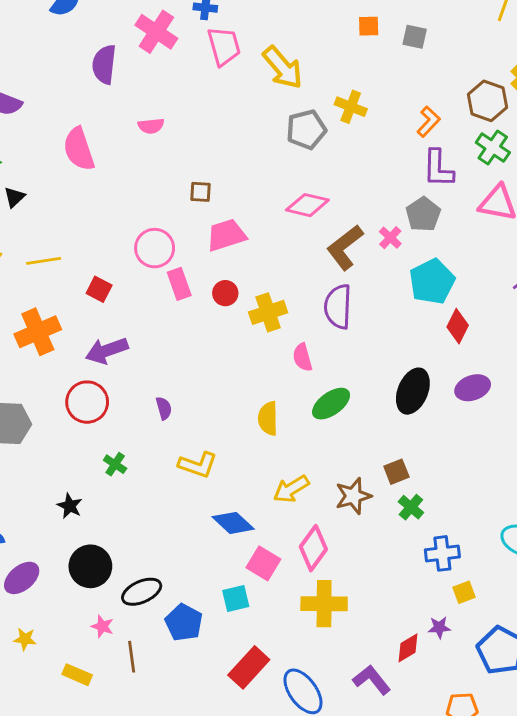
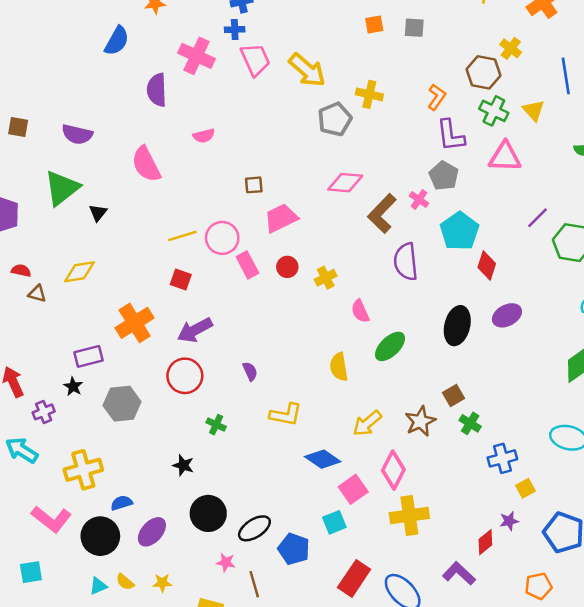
yellow line: (44, 261) -> (182, 236), moved
purple semicircle: (338, 307) -> (406, 262), moved
yellow cross: (268, 312) -> (326, 278), size x0.7
pink square: (263, 563) -> (353, 489), turned 32

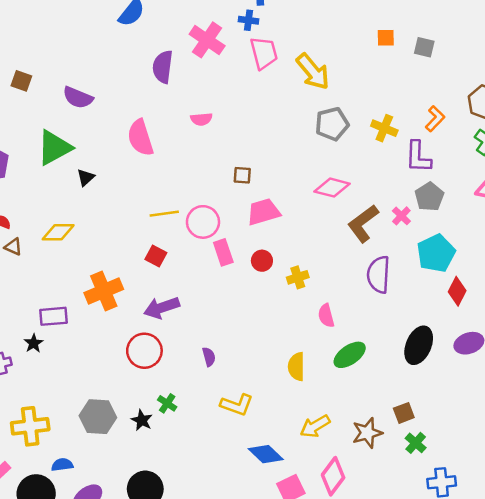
yellow cross: (369, 94) -> (384, 128), moved
purple L-shape: (451, 135) -> (418, 157), moved
gray hexagon: (122, 404) -> (98, 417), moved
black star: (183, 465) -> (142, 420), moved

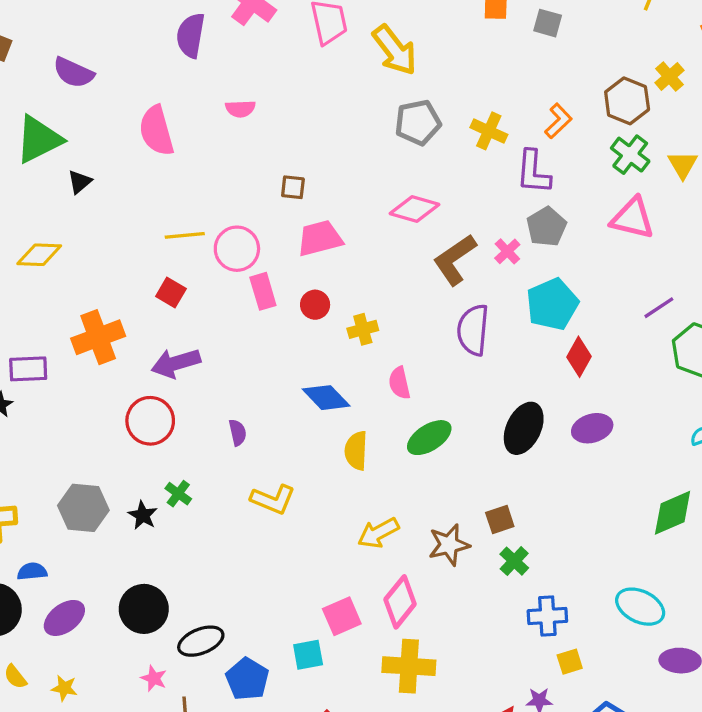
blue diamond: (266, 454) -> (326, 398), moved

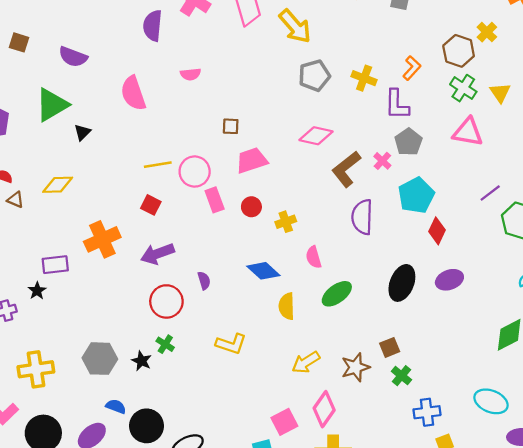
red circle: (150, 421) -> (166, 301), moved
purple semicircle: (238, 433) -> (204, 281), moved
blue semicircle: (32, 571) -> (116, 406), moved, turned 30

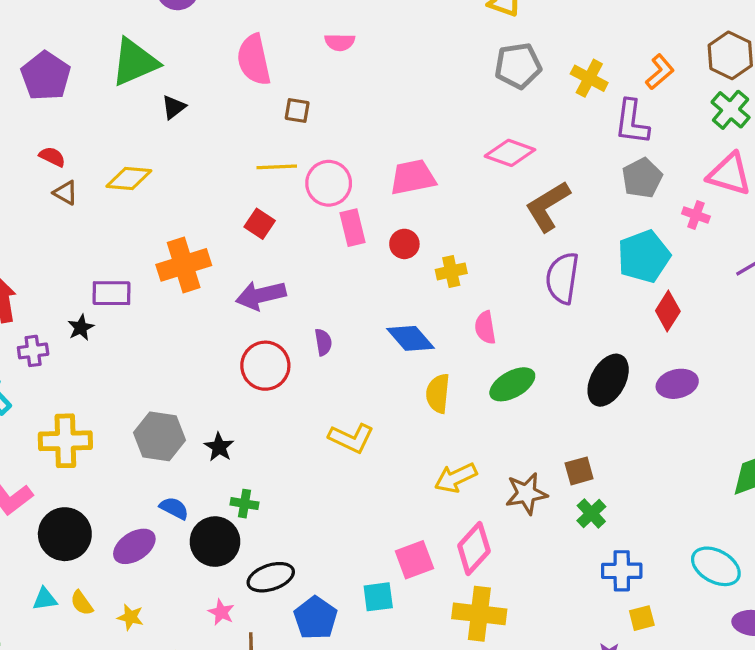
brown square: (231, 126) -> (297, 111), moved
pink cross: (382, 161) -> (696, 215), moved, turned -30
green cross: (165, 344) -> (244, 504), moved, turned -30

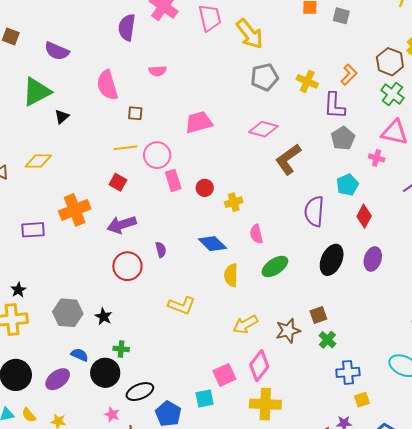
pink trapezoid: (413, 177) -> (199, 122), moved
cyan pentagon: (644, 256) -> (347, 185), size x0.7
purple semicircle: (562, 278) -> (314, 211), moved
black star: (81, 328) -> (18, 290), moved
purple ellipse: (677, 384) -> (373, 259), turned -55

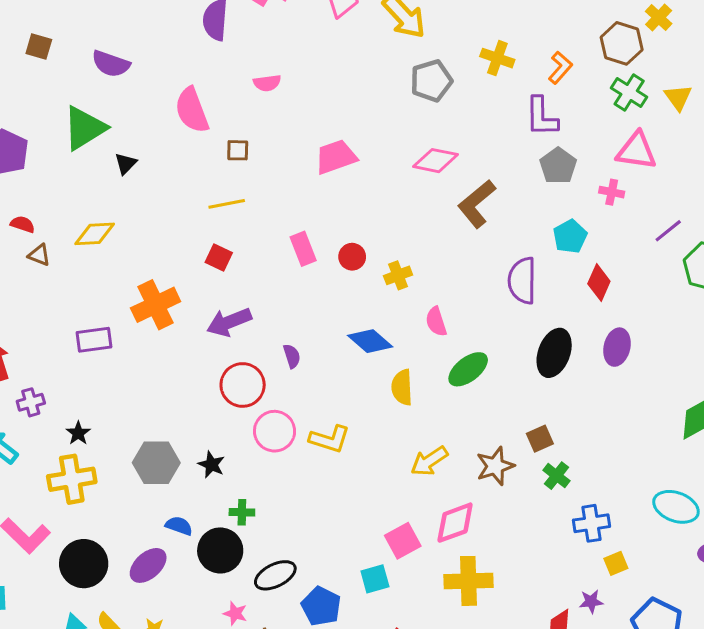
yellow cross: (307, 81) -> (497, 58), moved
pink circle: (157, 155) -> (275, 431), moved
pink diamond: (259, 366) -> (455, 523), turned 36

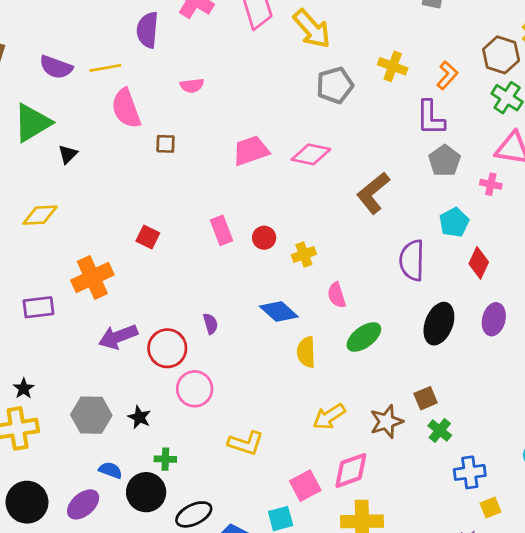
pink diamond: (435, 161) -> (311, 154), moved
yellow line: (227, 204) -> (105, 68), moved
purple arrow: (229, 322) -> (118, 337), moved
yellow L-shape: (330, 439) -> (246, 443), moved

